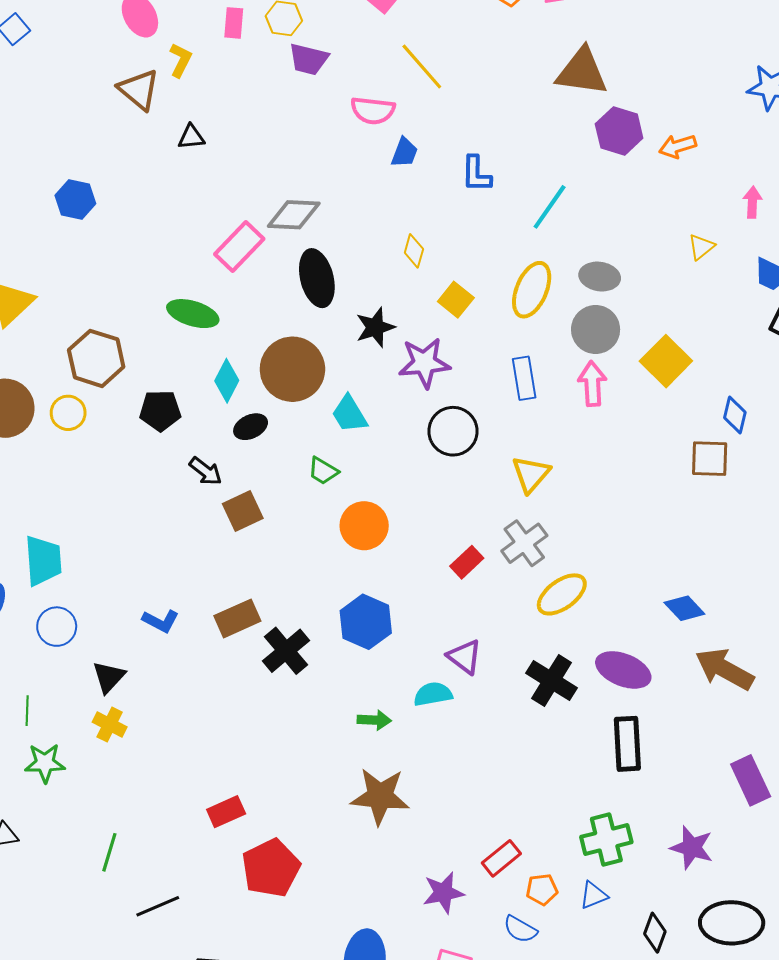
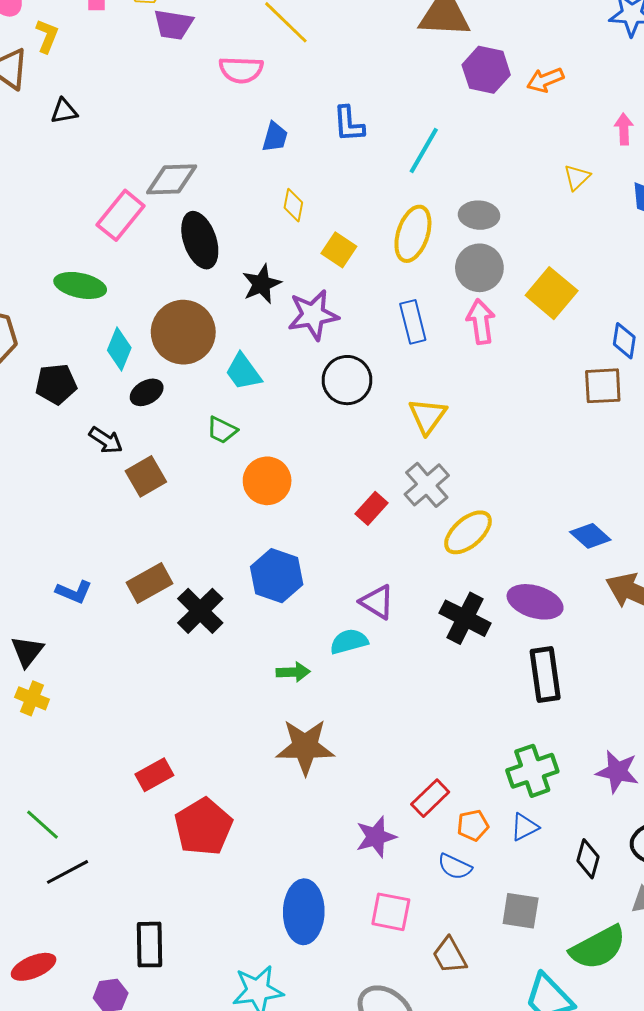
blue trapezoid: (404, 152) -> (275, 137), moved
green line: (109, 852) -> (42, 825), turned -60
black line: (158, 906) -> (68, 872), moved

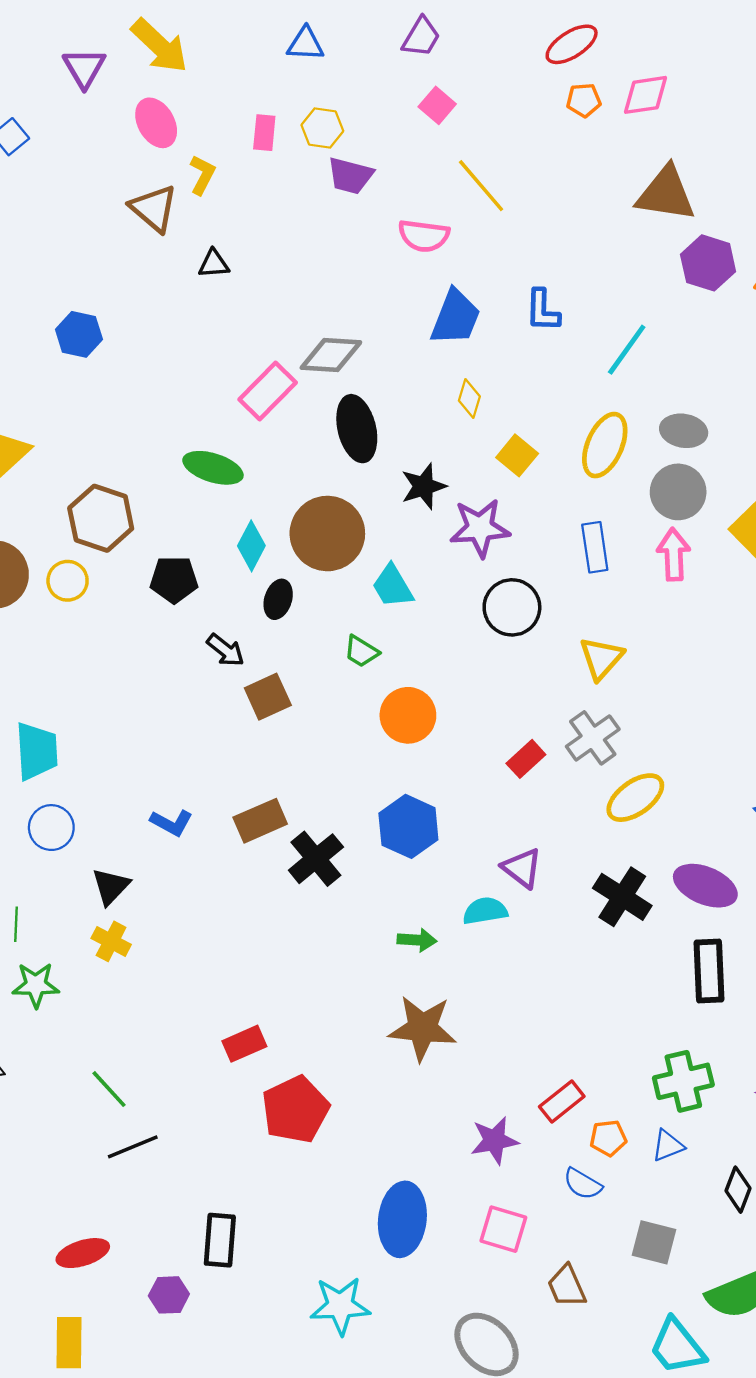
blue trapezoid: (275, 137) -> (455, 317), size x1.6
black ellipse: (147, 392) -> (278, 599), turned -48

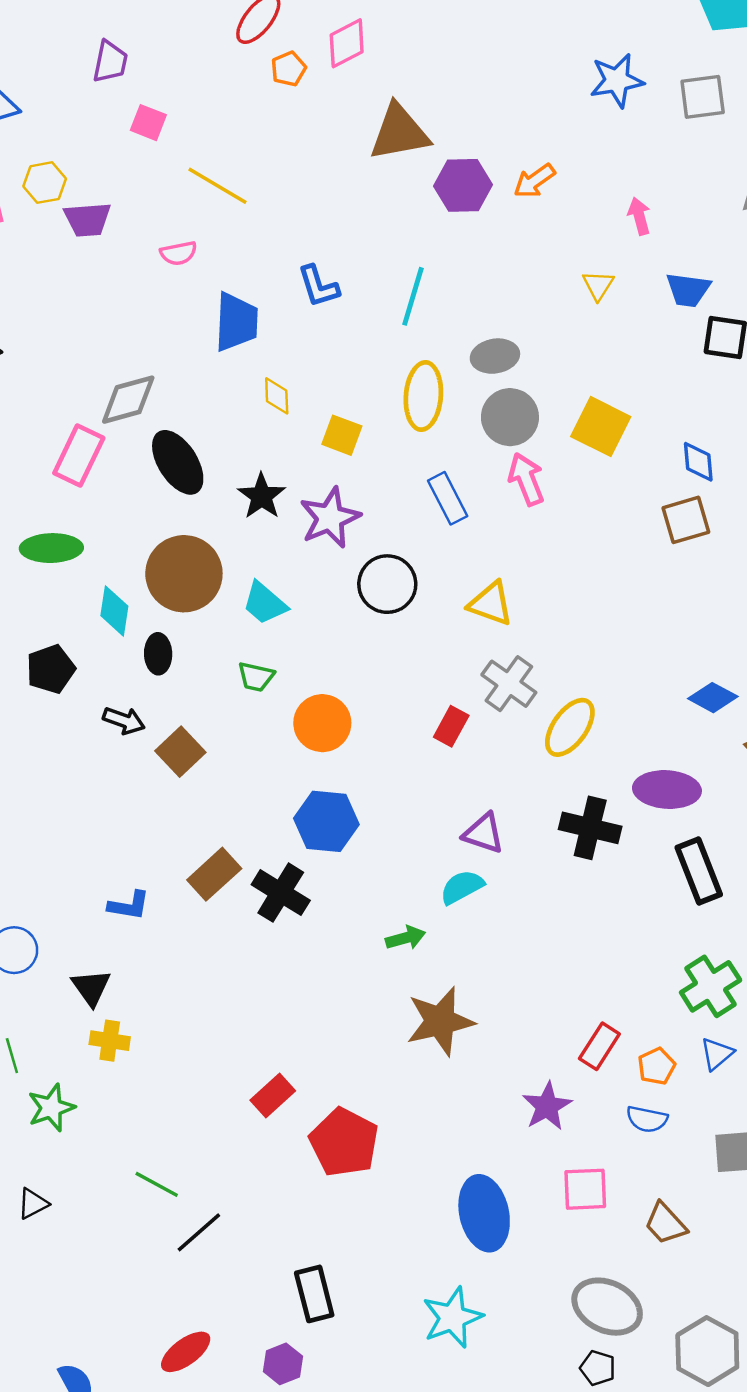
pink semicircle: (424, 236) -> (179, 253), size x0.7
yellow triangle: (601, 658) -> (491, 604), turned -33
blue hexagon: (408, 826) -> (326, 821), moved

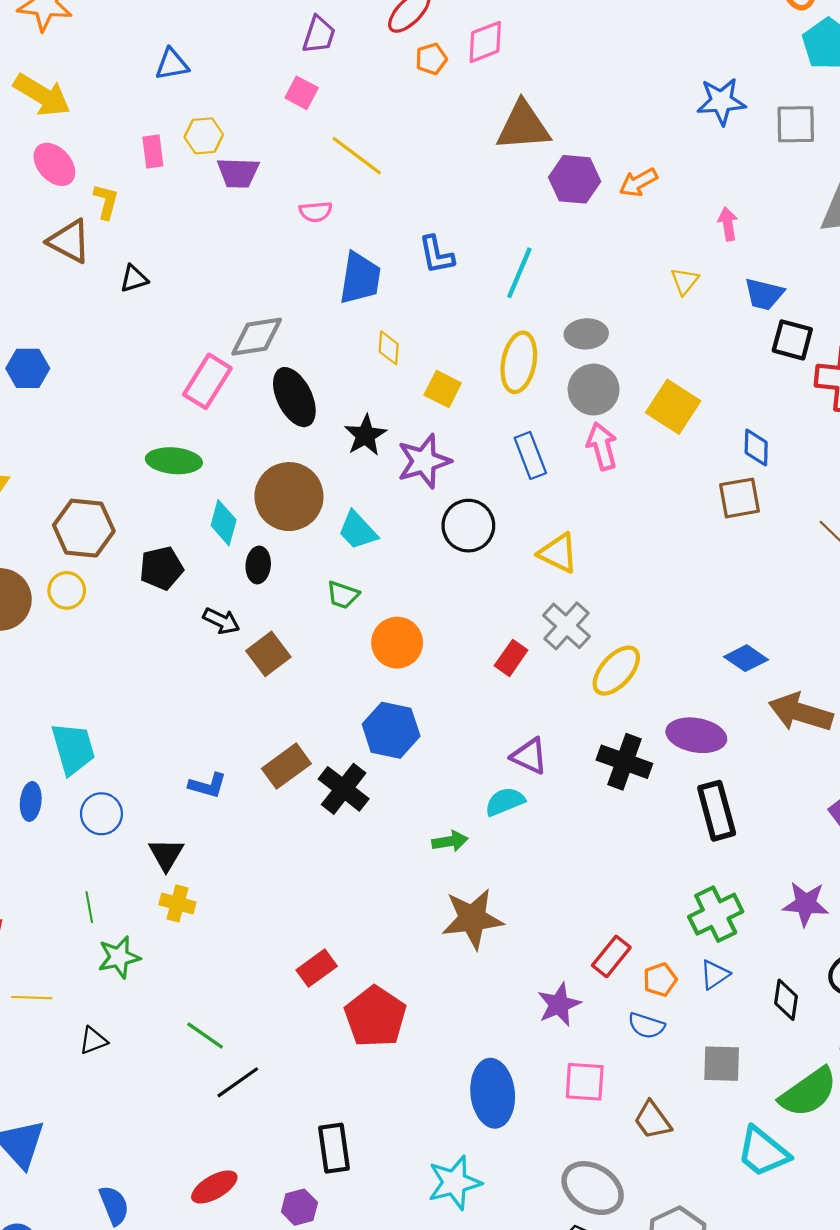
purple trapezoid: (110, 62) -> (319, 35), moved

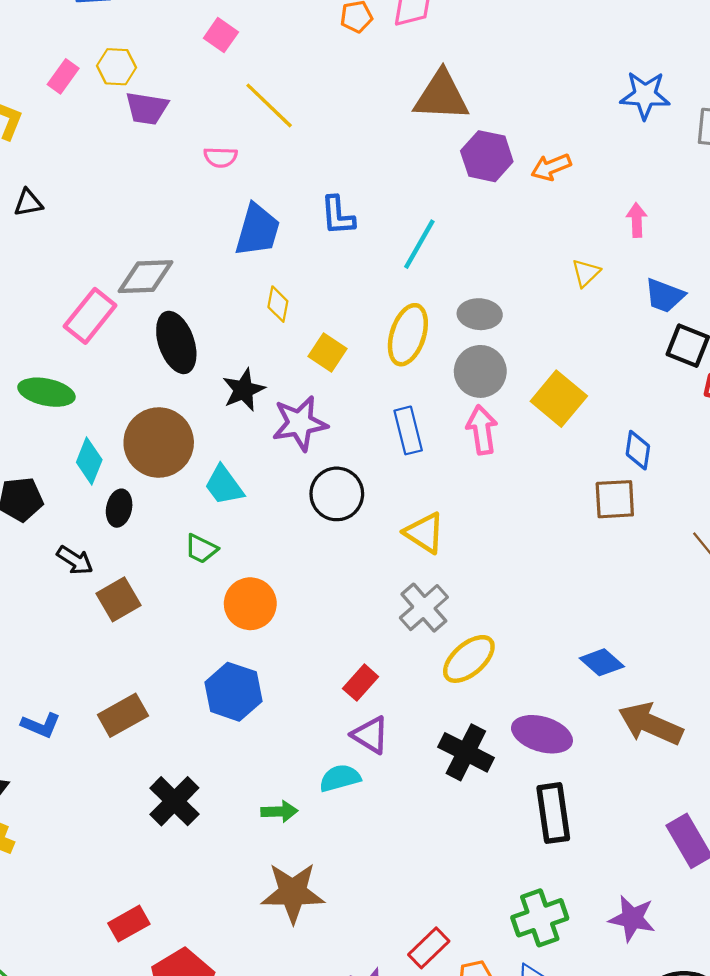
pink rectangle: (153, 152) -> (63, 76), turned 36
red rectangle: (511, 658) -> (361, 683), moved
black cross: (344, 789) -> (174, 801), moved

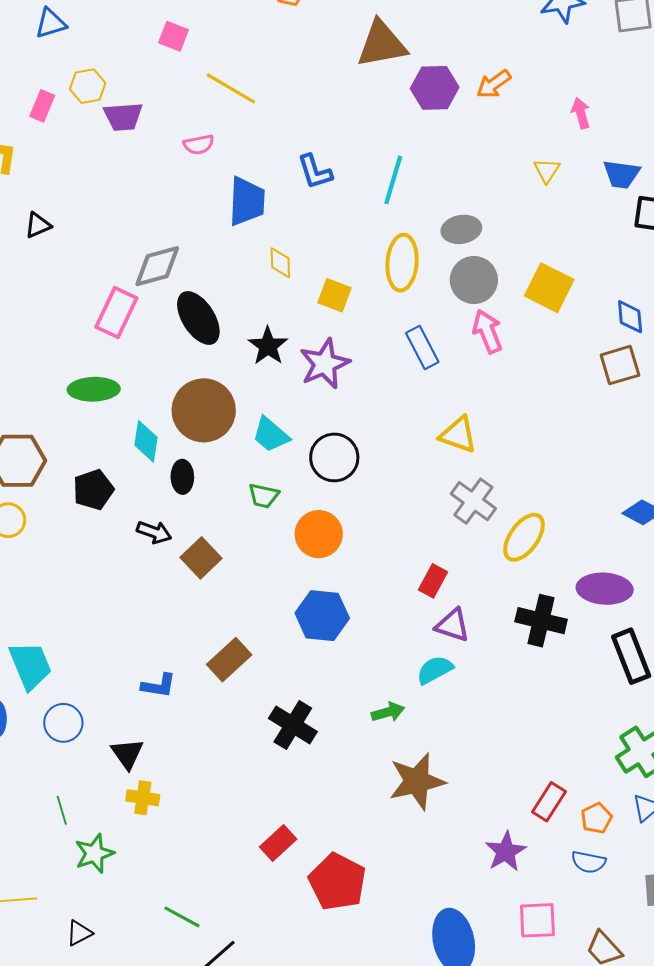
black circle: (337, 494) -> (334, 457), moved

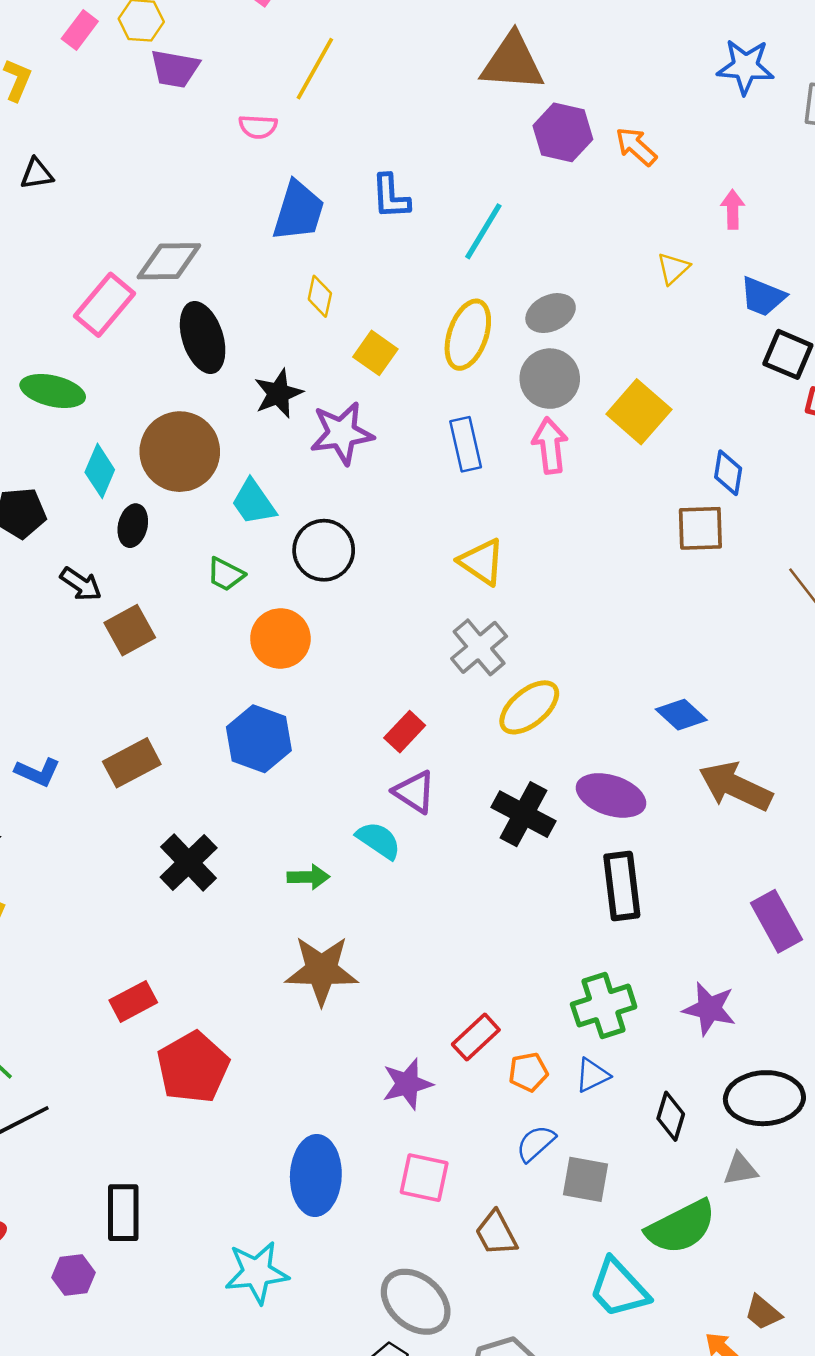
orange arrow: (494, 84) -> (636, 147), turned 63
yellow line: (231, 88) -> (315, 69), turned 74
gray ellipse: (461, 229) -> (551, 313), turned -30
cyan semicircle: (435, 670) -> (379, 840), turned 48
blue semicircle: (589, 862) -> (536, 1143), moved, turned 112

